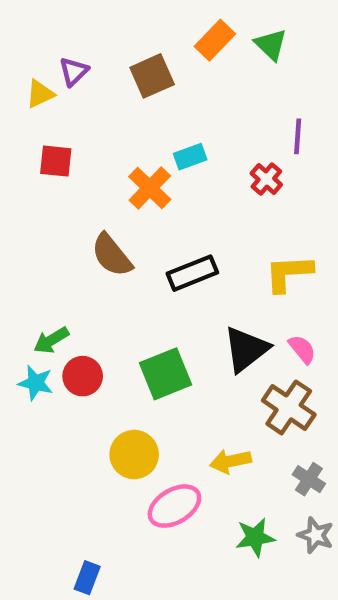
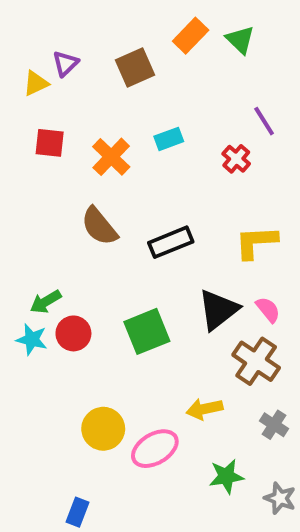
purple line: (298, 136) -> (264, 121), turned -36
orange cross: (150, 188) -> (111, 157), moved
yellow circle: (134, 455) -> (103, 429), moved
gray star: (316, 535) -> (280, 498), moved

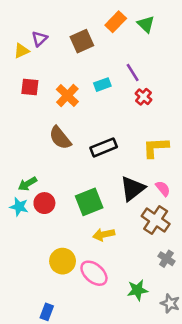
purple line: (264, 121) -> (133, 73), moved
yellow arrow: (204, 409) -> (104, 235), moved
pink ellipse: (155, 449) -> (94, 273), turned 72

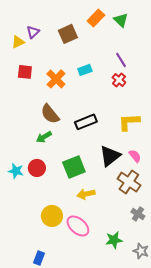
purple line: (133, 73) -> (121, 60), moved
green arrow: (27, 184) -> (44, 137), moved

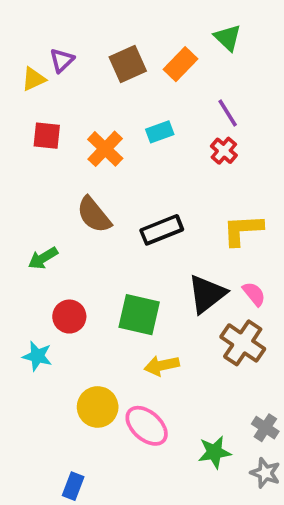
orange rectangle: (96, 18) -> (181, 64), moved
green arrow: (44, 137) -> (43, 258), moved
green square: (74, 167) -> (139, 315), turned 35
cyan star: (16, 171) -> (37, 356), moved
gray cross: (138, 214) -> (265, 428), moved

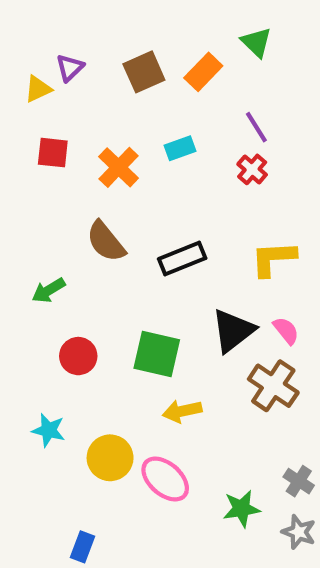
cyan star: (37, 356) -> (49, 430), moved

